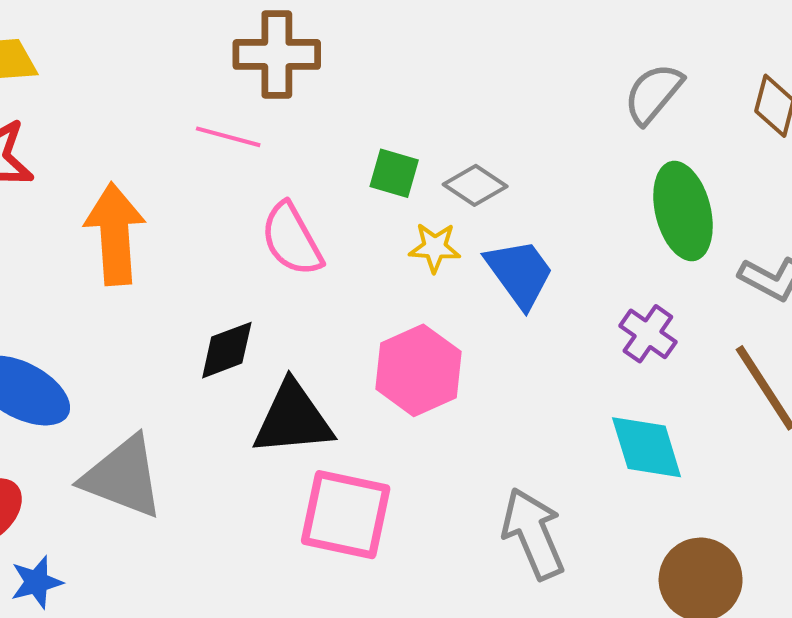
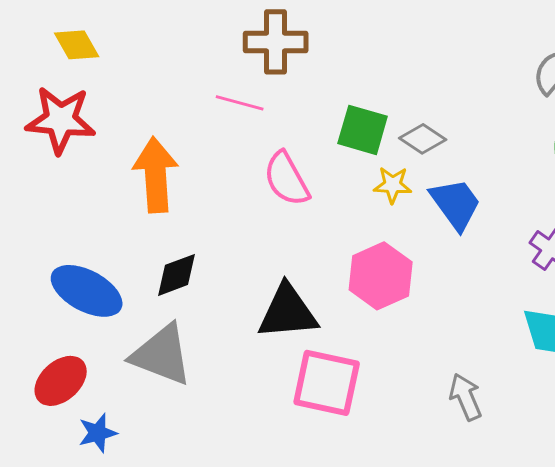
green square: (394, 173) -> (363, 130), size x1.4
black diamond: (227, 350) -> (177, 275), moved
gray arrow: (533, 534) -> (466, 397), size x0.7

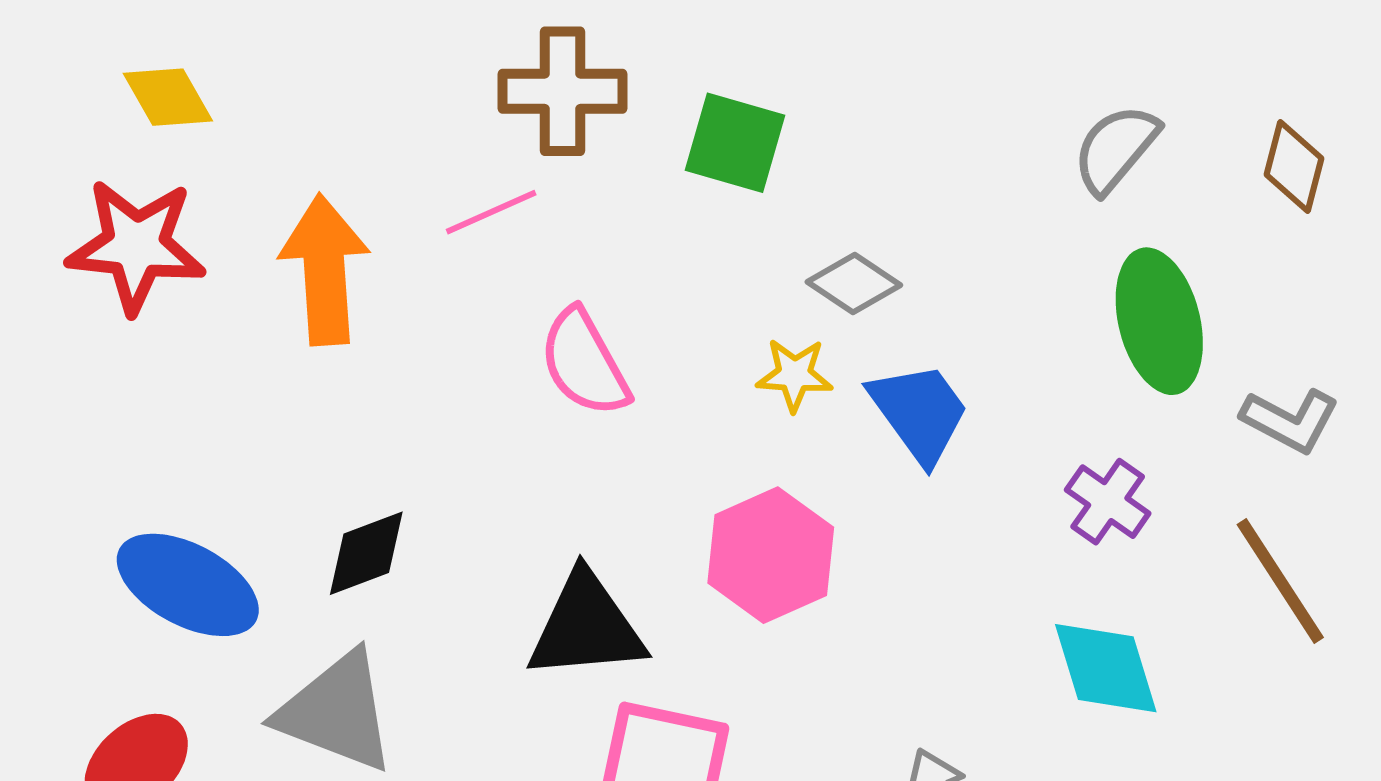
pink line: (240, 103) -> (491, 212), turned -39
green square: (363, 130) -> (735, 143), moved
orange arrow: (156, 175) -> (325, 270), moved

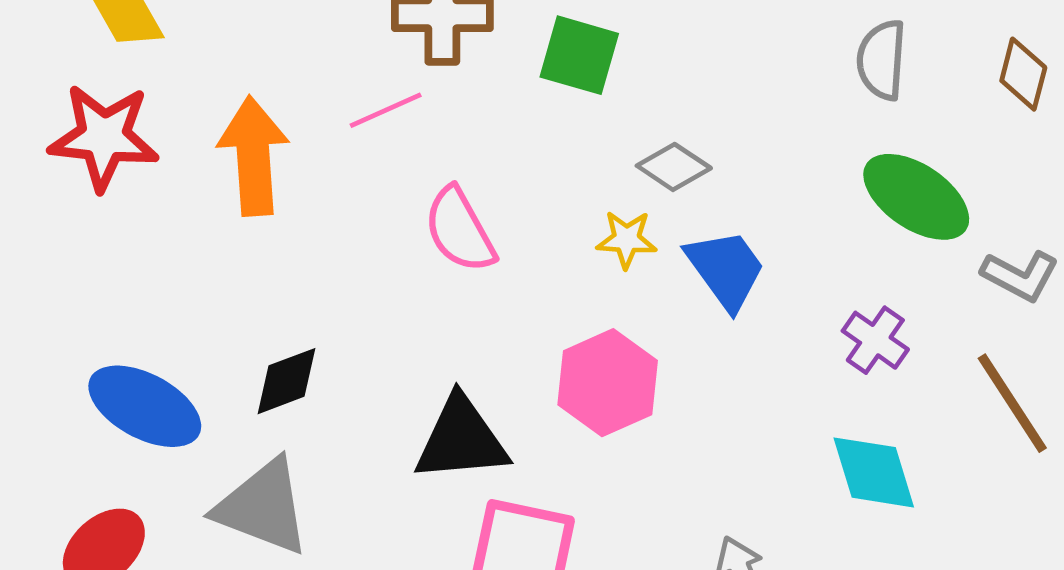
gray semicircle: (1116, 149) -> (882, 60), turned -36
green ellipse: (1159, 321) -> (916, 197), turned -42

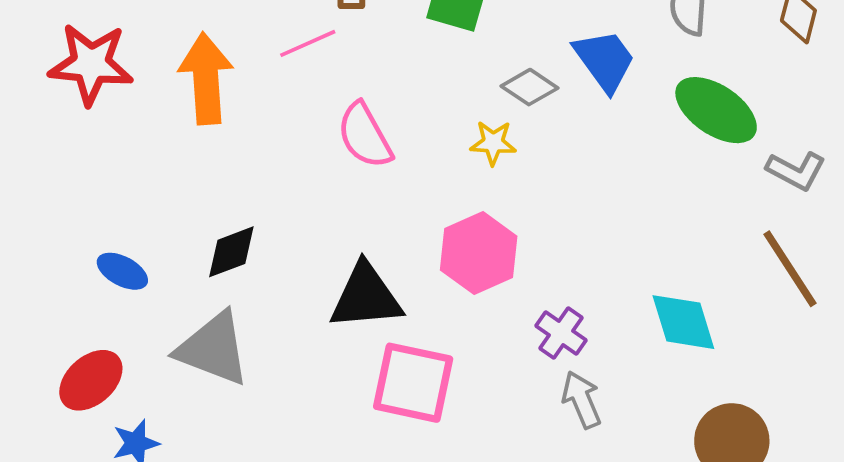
blue trapezoid: (726, 269) -> (605, 60), moved
purple cross: (875, 340) -> (561, 333), moved
blue ellipse: (145, 406) -> (122, 271), size x0.6

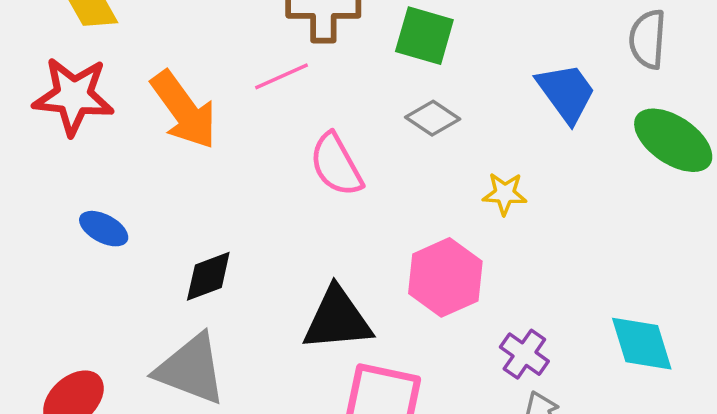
orange arrow: (206, 79) -> (184, 110), turned 148
gray diamond: (529, 87) -> (433, 118), moved
yellow star: (493, 143) -> (505, 194), moved
blue ellipse: (122, 271) -> (104, 229), moved

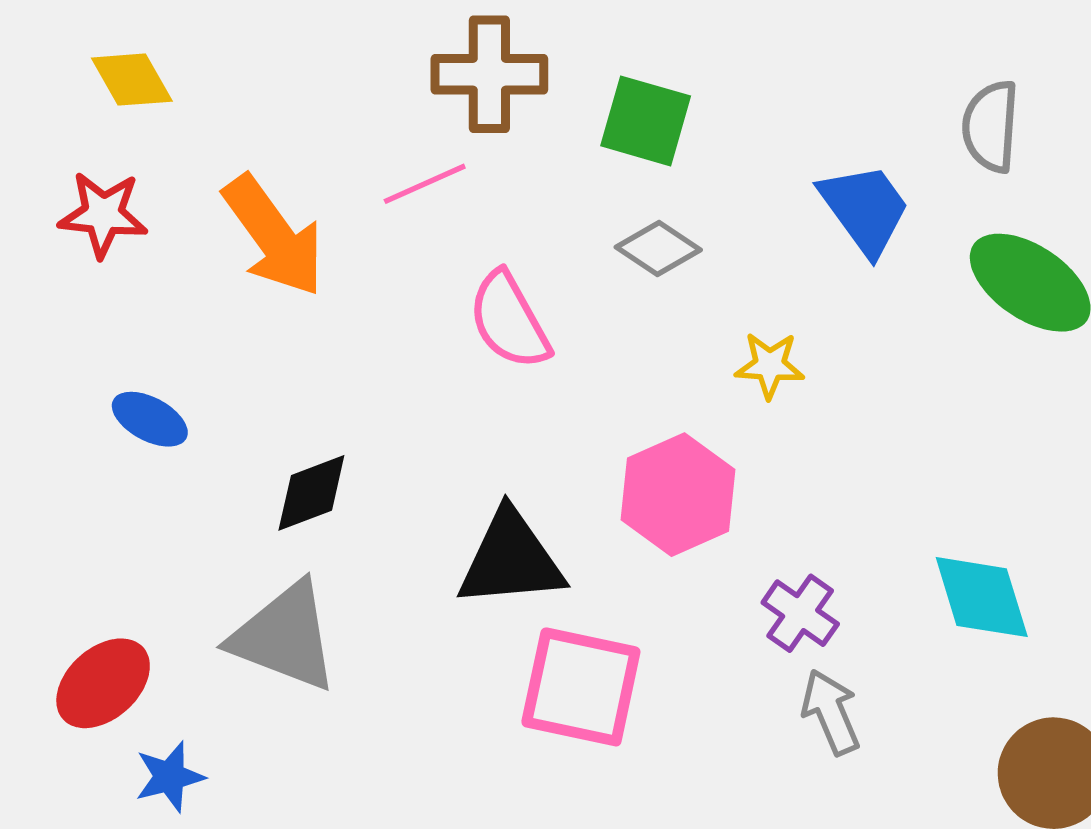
red star: (73, 96) -> (103, 214), size x0.7

